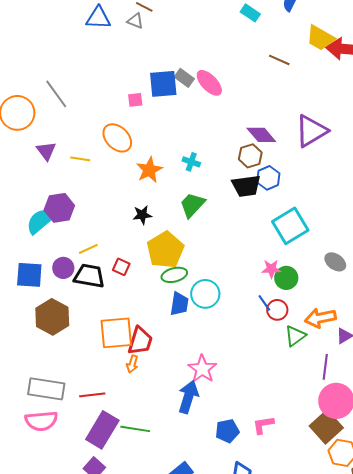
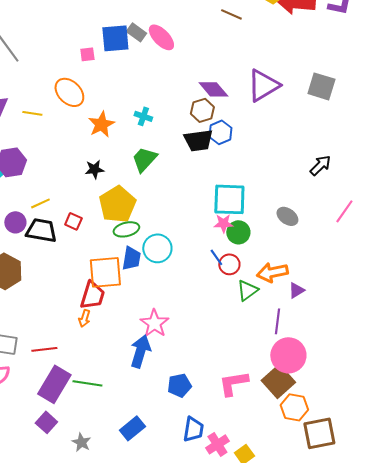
cyan square: (290, 226) -> (229, 199), moved, turned 33
orange square: (116, 333) -> (105, 272), moved
pink L-shape: (263, 425) -> (233, 383), moved, size x1.4

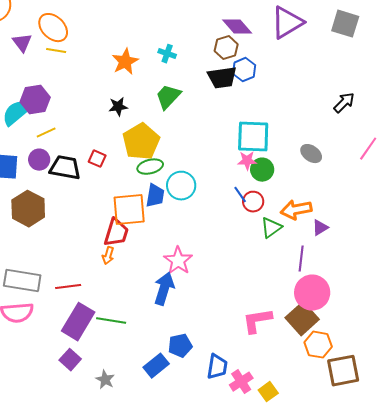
orange ellipse: (69, 92) -> (53, 28), moved
yellow line: (40, 203) -> (46, 133), moved
blue pentagon: (179, 385) -> (180, 346), moved

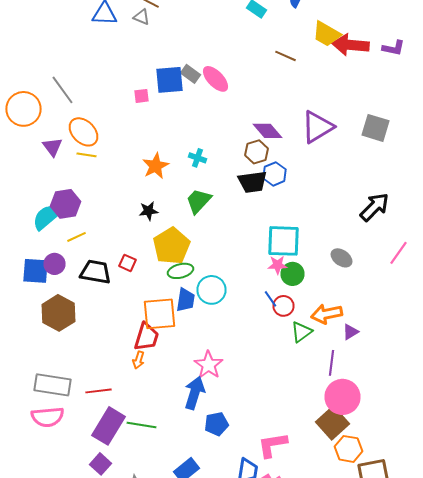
black arrow: (344, 103) -> (374, 207), size x1.4
purple circle: (39, 160) -> (54, 264), moved
pink L-shape: (257, 321) -> (272, 445), moved
blue pentagon: (180, 346) -> (216, 424), moved

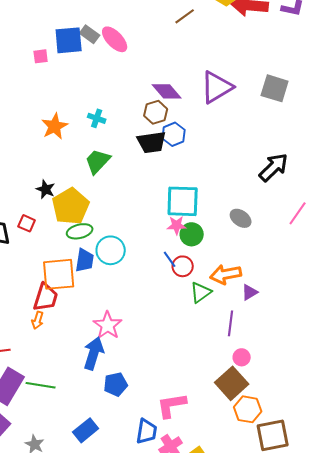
brown line: (286, 56) -> (185, 16), turned -60
black star: (148, 211) -> (46, 189), moved, turned 30
pink circle: (342, 397) -> (242, 357), size x0.5

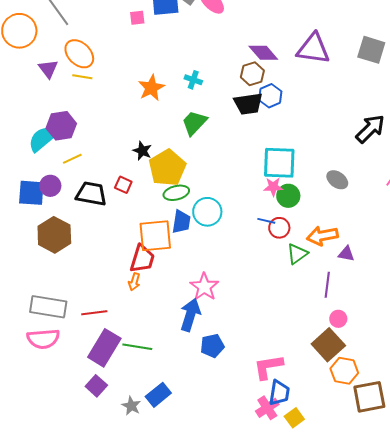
purple triangle: (217, 87) -> (313, 49), turned 39
blue line: (170, 259) -> (266, 221), turned -42
purple triangle: (250, 292) -> (346, 254), turned 42
blue rectangle: (86, 430) -> (158, 395), moved
blue trapezoid: (147, 431) -> (279, 393), moved

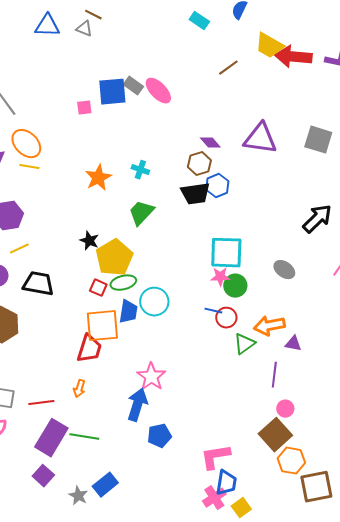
purple diamond: (263, 53) -> (210, 143), size x0.7
red square: (123, 185) -> (98, 288), moved
orange arrow: (134, 282) -> (79, 389), moved

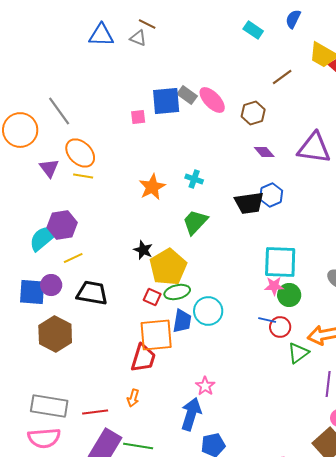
brown hexagon: (199, 164) -> (253, 113), moved
pink star: (151, 377) -> (205, 386), size x0.7

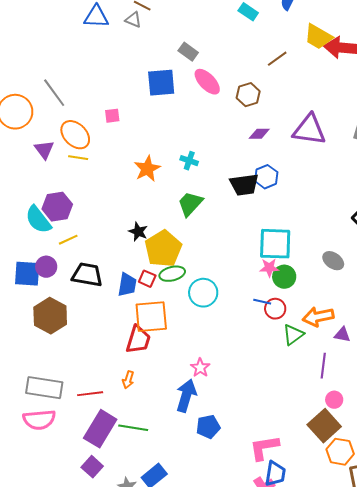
gray rectangle: (187, 95) -> (188, 52), moved
pink square: (138, 117) -> (112, 116), moved
purple diamond: (264, 152) -> (259, 134), turned -50
cyan semicircle: (43, 238) -> (38, 220), turned -88
blue trapezoid: (182, 321) -> (127, 285), moved

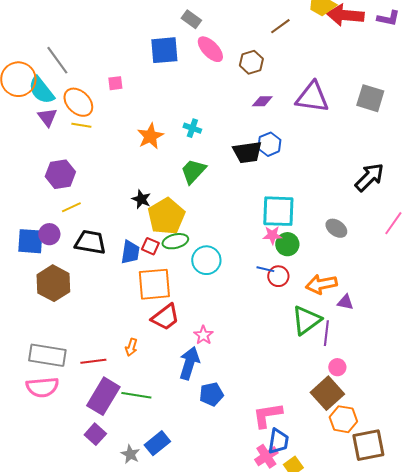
cyan semicircle: (38, 220) -> (41, 90), moved
green triangle: (293, 335) -> (306, 320), moved, size x1.4
red trapezoid: (138, 340) -> (165, 317), moved, turned 36

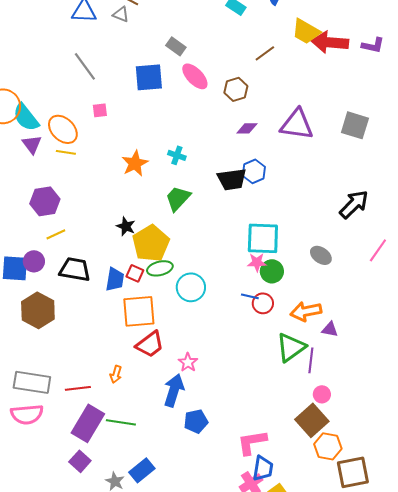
gray line: (57, 60) -> (85, 66), moved

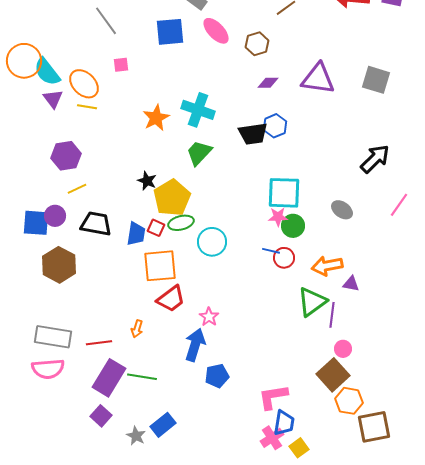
cyan cross: (177, 155) -> (198, 110), size x1.8

